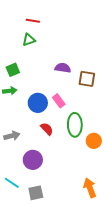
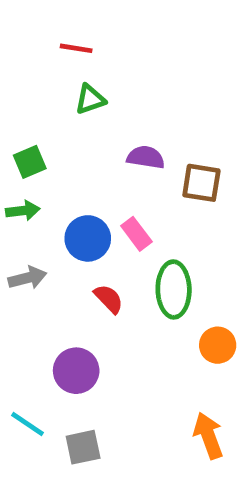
green triangle: (29, 40) -> (90, 99), moved
gray arrow: (12, 136) -> (27, 278), moved
orange circle: (94, 141) -> (218, 345), moved

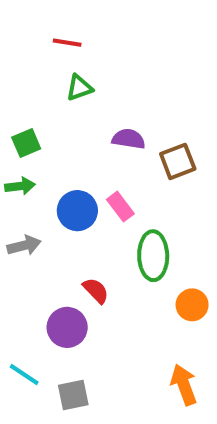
brown square: (201, 183) -> (178, 161), turned -30
red semicircle: (109, 299) -> (96, 291), moved

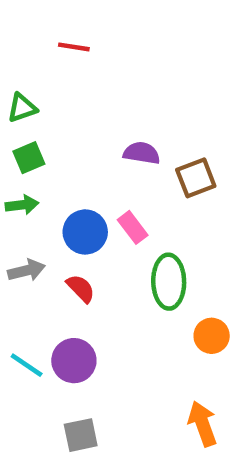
green triangle: (79, 88) -> (22, 108), moved
red semicircle: (96, 291) -> (81, 288), moved
cyan line: (24, 374) -> (27, 365), moved

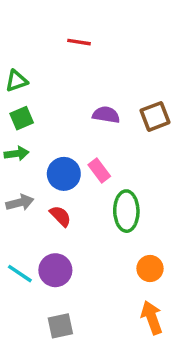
red line: (74, 47) -> (79, 42), moved
brown square: (196, 178) -> (155, 116), moved
orange circle: (212, 336) -> (150, 268), moved

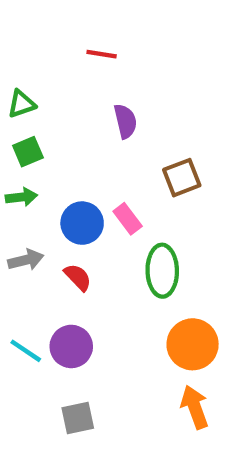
purple semicircle: (106, 115) -> (125, 121), moved, turned 68
brown square: (155, 116) -> (182, 178), moved
orange circle: (150, 268) -> (193, 344), size x1.5

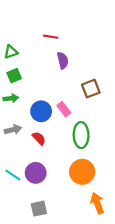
red line: (102, 54) -> (51, 37), moved
orange circle: (193, 344) -> (82, 172), moved

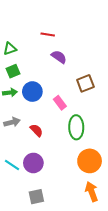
purple semicircle: (63, 60) -> (59, 57), turned -42
blue circle: (41, 111) -> (32, 92), moved
orange circle: (82, 172) -> (90, 161), moved

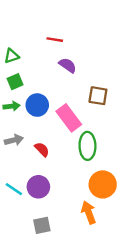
brown square: (85, 83) -> (98, 96), turned 30
pink rectangle: (60, 103) -> (69, 118), size x1.6
orange arrow: (92, 192) -> (89, 213), moved

